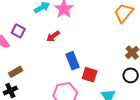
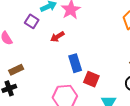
purple square: (18, 31) -> (32, 21), moved

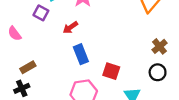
blue rectangle: (75, 63) -> (81, 54), moved

